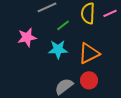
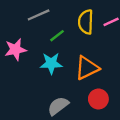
red circle: (89, 80) -> (98, 99), moved

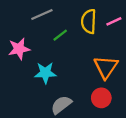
cyan star: (51, 63) -> (45, 73), moved
orange triangle: (87, 68) -> (106, 67), moved, turned -30

